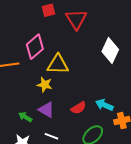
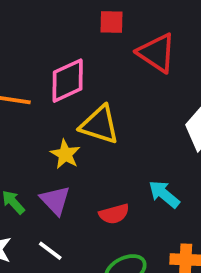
red triangle: (76, 19) -> (157, 53), turned -40
cyan arrow: (104, 105) -> (164, 194), moved

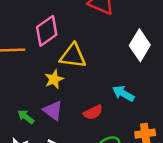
yellow star: (65, 154) -> (54, 79), turned 30

